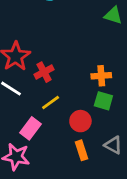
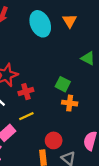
green square: (103, 101) -> (63, 84), moved
red circle: (80, 121) -> (54, 140), moved

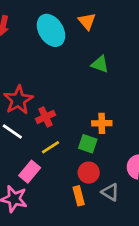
green triangle: (88, 58) -> (100, 64), moved
green square: (63, 84) -> (88, 144), moved

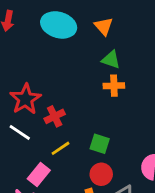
orange triangle: (87, 21) -> (104, 26), moved
cyan ellipse: (51, 30) -> (59, 25), turned -40
orange cross: (102, 123) -> (114, 86), moved

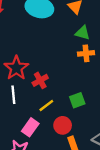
white line: (20, 132) -> (13, 95), turned 54
green square: (100, 144) -> (77, 100), turned -35
red circle: (101, 174) -> (63, 125), moved

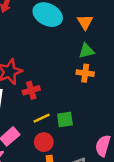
green triangle: (83, 33) -> (86, 51), turned -42
yellow line: (46, 106) -> (42, 118), moved

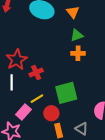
yellow line: (42, 118) -> (37, 99), moved
green square: (65, 120) -> (66, 93), size x1.6

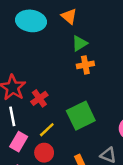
pink rectangle: (23, 112) -> (19, 142), moved
red circle: (51, 113) -> (44, 153), moved

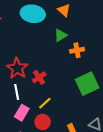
green triangle: (80, 43) -> (61, 35), moved
green square: (81, 116) -> (87, 84), moved

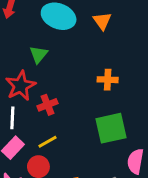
green triangle: (61, 35) -> (39, 54), moved, turned -32

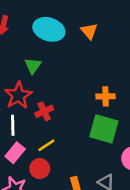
orange cross: (108, 80) -> (106, 96), moved
green square: (111, 128) -> (104, 129), turned 32

